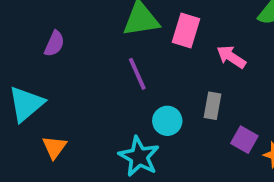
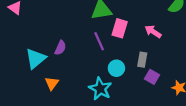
pink rectangle: (186, 31) -> (120, 28), moved
purple semicircle: (54, 44) -> (60, 48), moved
purple square: (244, 140) -> (152, 77), moved

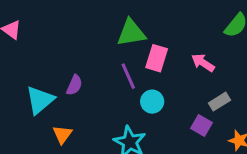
gray rectangle: (142, 60) -> (219, 102), moved, turned 48
cyan circle: (116, 68) -> (152, 102), moved

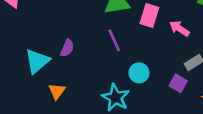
pink rectangle: (157, 58) -> (149, 15), moved
cyan circle: (152, 102) -> (139, 73), moved

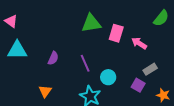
purple line: (114, 40) -> (85, 63), moved
cyan triangle: (37, 61) -> (17, 50), moved, turned 40

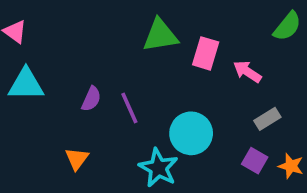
purple line: (85, 63) -> (129, 108), moved
cyan circle: (108, 77) -> (191, 133), size x1.5
purple square: (138, 85) -> (255, 161), moved

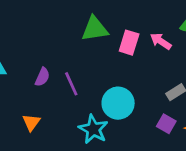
pink arrow: (247, 72) -> (161, 41), moved

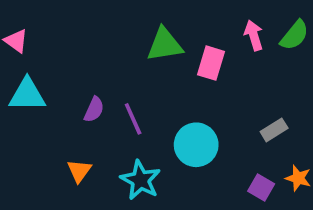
pink arrow: (161, 41) -> (254, 35), moved, turned 40
purple square: (166, 124) -> (261, 187), moved
cyan star: (93, 129) -> (140, 180), moved

